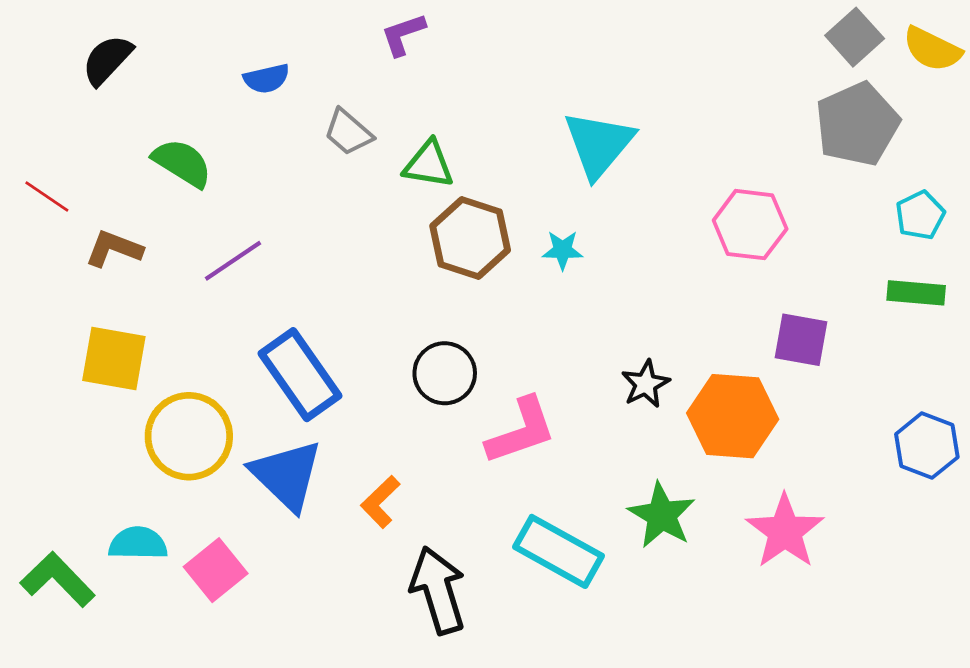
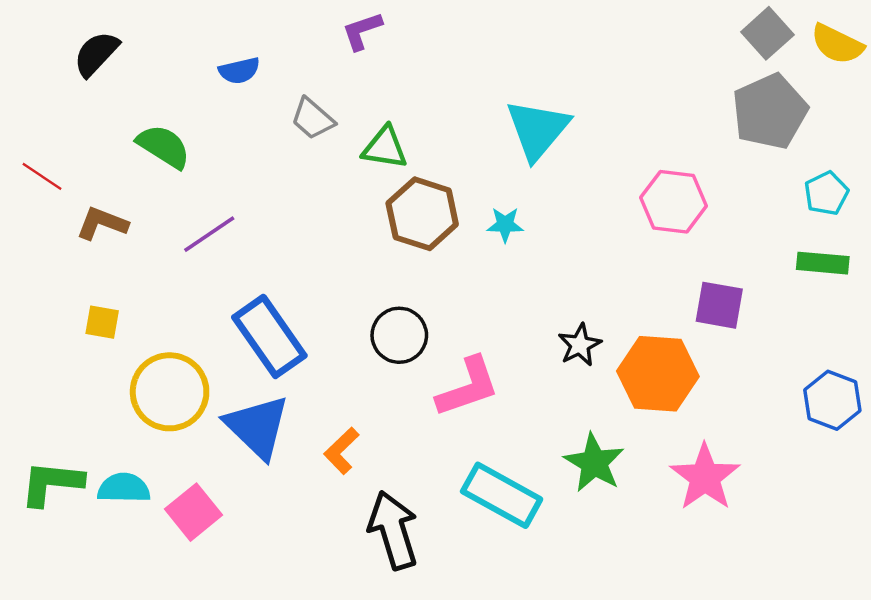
yellow square: (114, 359) -> (102, 322), size x0.6
green L-shape: (58, 580) -> (52, 483), moved, turned -40

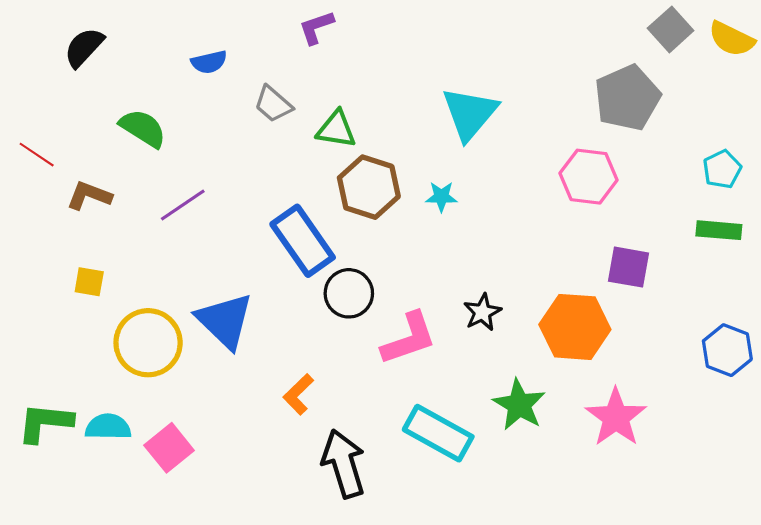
gray pentagon: (770, 112) -> (627, 98), moved
blue rectangle: (269, 336) -> (303, 241), moved
black star: (580, 345) -> (482, 312), moved
blue triangle: (257, 427) -> (225, 321), moved

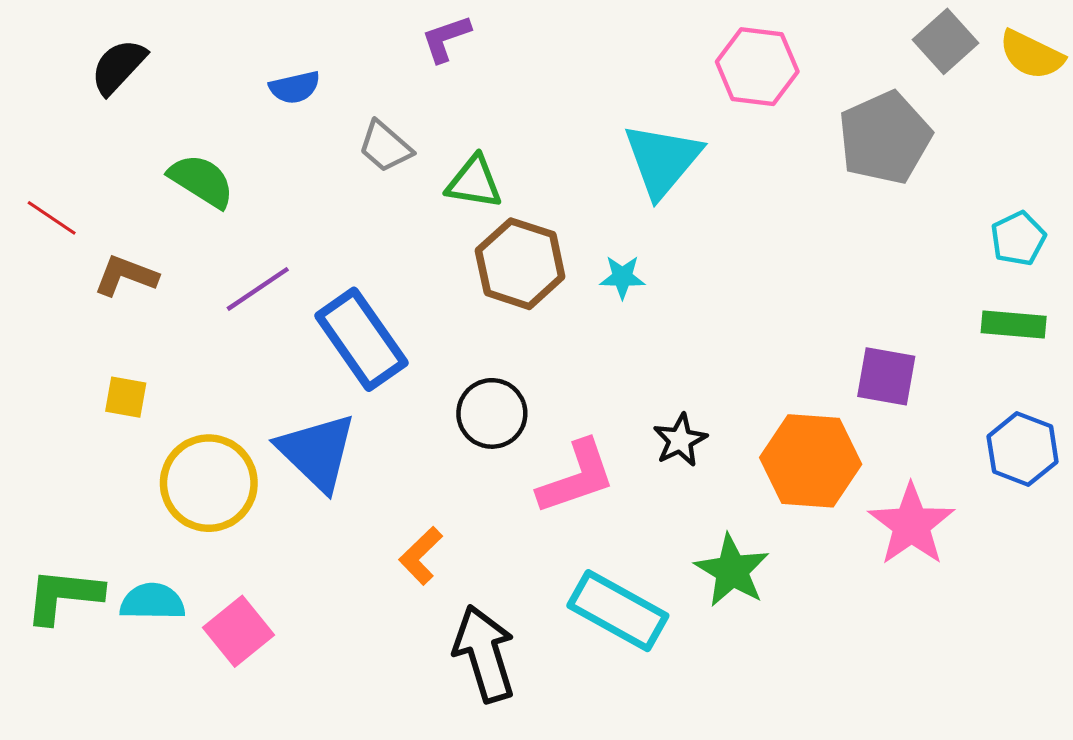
pink hexagon: (589, 177) -> (757, 67), moved
blue rectangle: (303, 241) -> (361, 339), moved
blue hexagon: (727, 350) -> (1023, 449), moved
pink star: (616, 417) -> (911, 525), moved

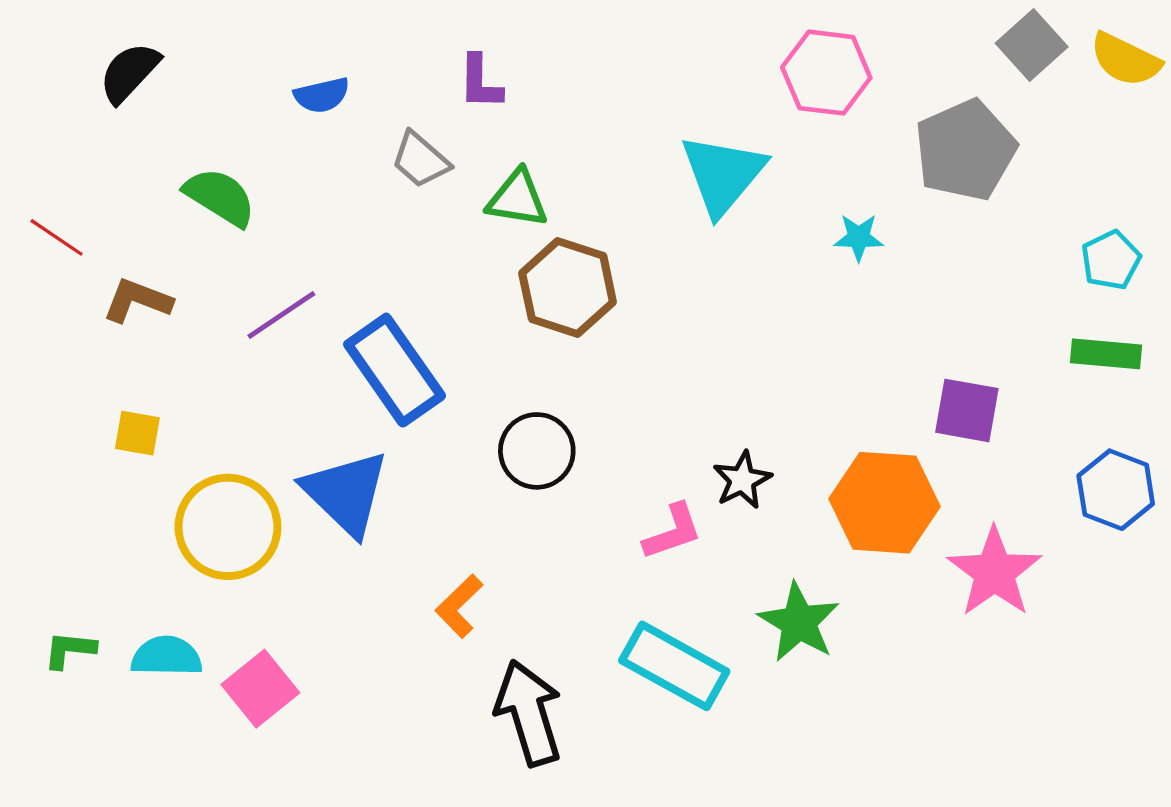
purple L-shape: (446, 38) -> (480, 82), moved, turned -70
cyan star: (622, 277) -> (859, 237), moved
pink L-shape: (576, 477) -> (673, 532), moved, size x0.7
green L-shape: (63, 596) -> (70, 650), size x0.6

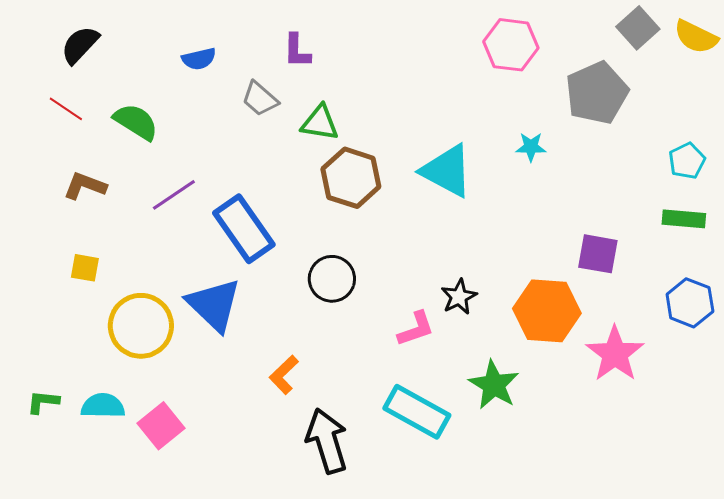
cyan triangle: (723, 174) -> (447, 171), moved, turned -42
red line: (57, 237) -> (66, 109), moved

